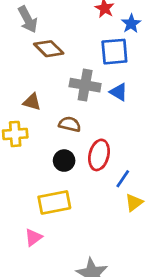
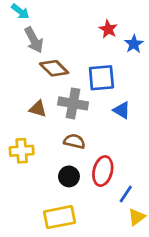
blue square: (114, 52) -> (101, 78), moved
gray cross: (85, 85) -> (73, 103), moved
brown triangle: (32, 102) -> (38, 109), moved

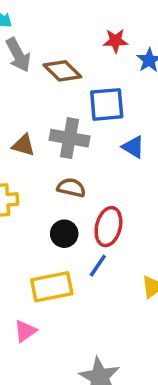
red star: (108, 29) -> (116, 41), turned -30
brown diamond: (54, 68) -> (62, 71), moved
blue line: (126, 194) -> (98, 266), moved

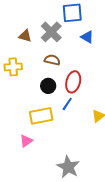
gray cross: (69, 138) -> (51, 32), turned 35

